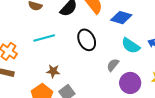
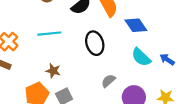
blue diamond: (121, 18) -> (136, 25), turned 30
gray semicircle: (113, 65) -> (108, 81), moved

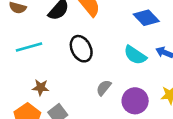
blue diamond: (136, 25) -> (146, 18), moved

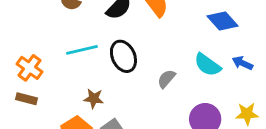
black ellipse: (81, 49) -> (123, 56), moved
gray semicircle: (104, 88) -> (166, 79), moved

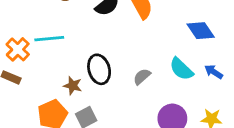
cyan line: (82, 50) -> (49, 39), moved
black ellipse: (123, 56) -> (99, 69), moved

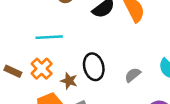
orange cross: (18, 49) -> (42, 69), moved

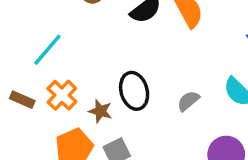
cyan line: (49, 37) -> (47, 50), moved, turned -45

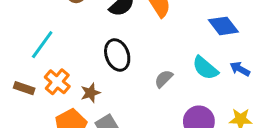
black ellipse: (134, 91) -> (117, 55), moved
brown star: (100, 111) -> (90, 93), turned -30

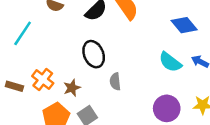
cyan line: (42, 45) -> (23, 33), moved
gray semicircle: (164, 79) -> (115, 82), moved, turned -49

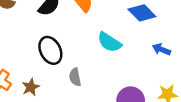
cyan semicircle: (170, 62) -> (109, 42), moved

